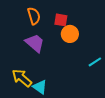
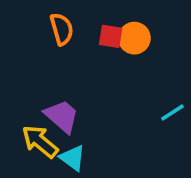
orange circle: (70, 34) -> (134, 38), moved
purple trapezoid: (35, 43) -> (62, 116), moved

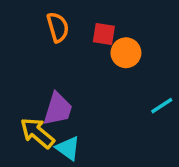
orange circle: (134, 38) -> (126, 53), moved
purple trapezoid: (62, 116) -> (58, 109), turned 66

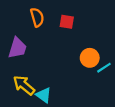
orange circle: (126, 53) -> (90, 58), moved
purple trapezoid: (58, 109) -> (17, 48), moved

